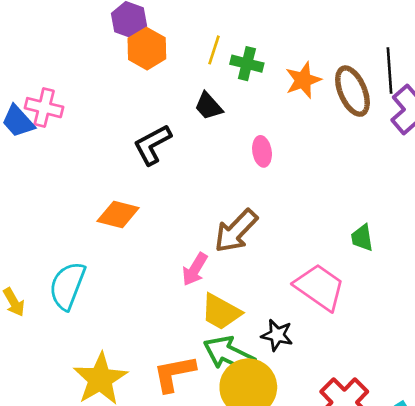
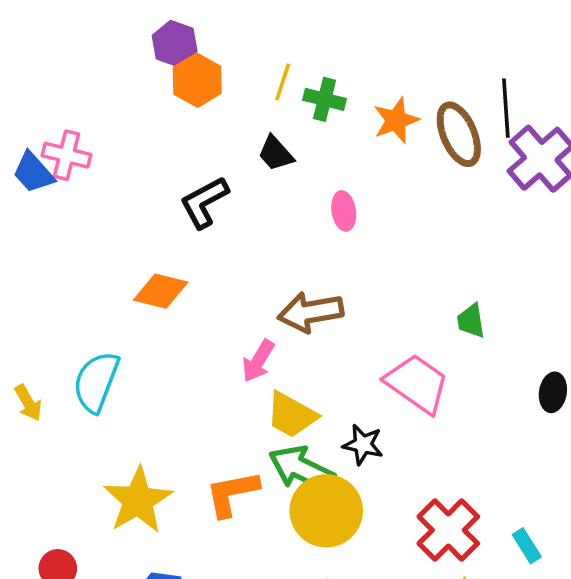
brown arrow: (236, 231) -> (311, 312), turned 36

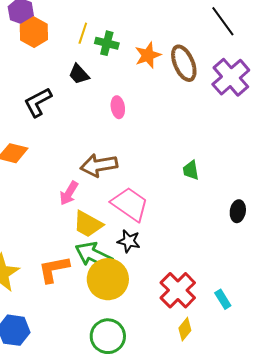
black line: (506, 108) -> (223, 21), moved, turned -32
pink trapezoid: (417, 384) -> (130, 204), moved

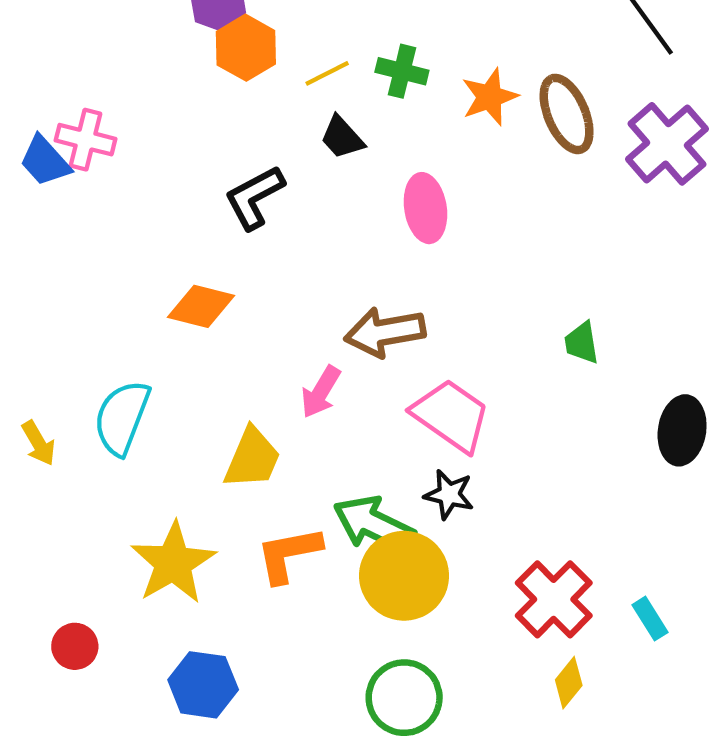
yellow line: (83, 33) -> (327, 73), moved, turned 45
pink ellipse: (118, 107) -> (425, 208), size x1.4
black ellipse: (238, 211) -> (682, 430), size x1.4
yellow trapezoid: (88, 224) -> (252, 458), moved, turned -96

